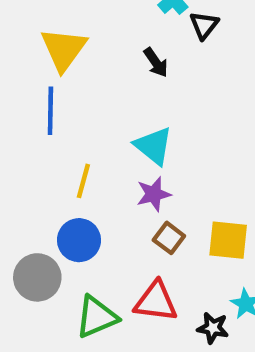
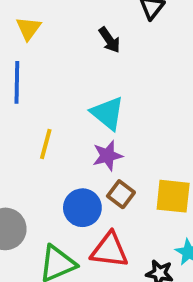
yellow triangle: (64, 49) -> (28, 28), size x0.6
blue circle: (79, 240) -> (82, 208), moved

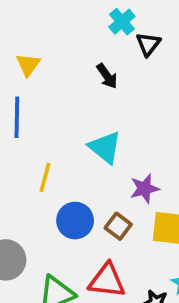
purple star: (107, 156) -> (144, 189), moved
blue circle: (82, 208) -> (75, 221), moved

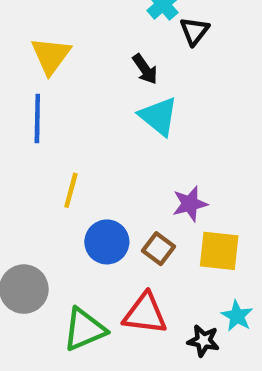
yellow triangle: (28, 65) -> (51, 56), size x1.4
cyan triangle: (105, 147) -> (158, 116), moved

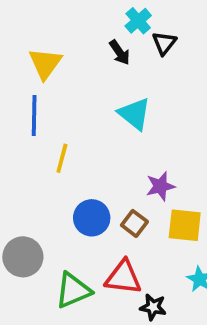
black arrow: (145, 69) -> (120, 52), moved
yellow line: (71, 190) -> (62, 158), moved
black star: (203, 341) -> (153, 307), moved

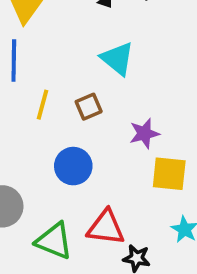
brown square: (134, 223) -> (89, 107), moved, turned 30
green triangle: (73, 290) -> (54, 241), turned 45

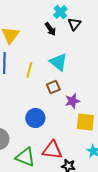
yellow line: (43, 105) -> (29, 70), moved
brown square: (89, 107) -> (53, 87), moved

